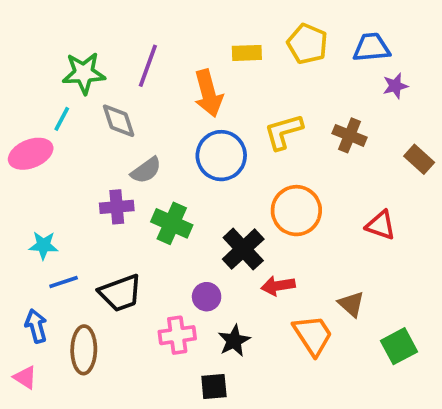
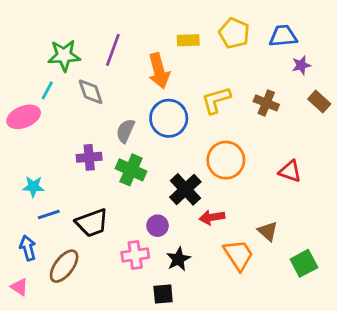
brown rectangle: (419, 159) -> (319, 102), moved
gray semicircle: (146, 170) -> (125, 131), moved, turned 150
brown ellipse: (84, 350) -> (64, 266), turned 36

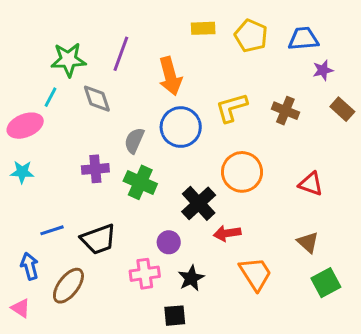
yellow rectangle: (188, 40) -> (203, 28), moved
cyan star: (33, 187) -> (22, 172), moved
brown triangle: (268, 231) -> (308, 242), moved

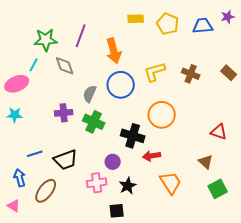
purple star: (323, 70) -> (228, 17), moved
red triangle: (311, 184) -> (219, 132), moved
black cross: (199, 203) -> (133, 136), turned -30

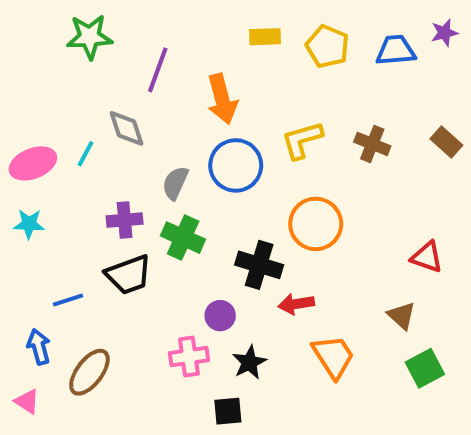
green star: (46, 40) -> (89, 37), moved
cyan line: (34, 65) -> (86, 154), moved
black trapezoid: (66, 160) -> (128, 275), moved

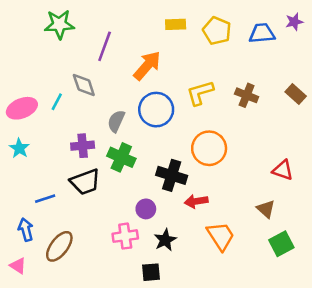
orange arrow: (222, 99) -> (147, 66), turned -124
cyan star: (29, 224) -> (19, 148), turned 30

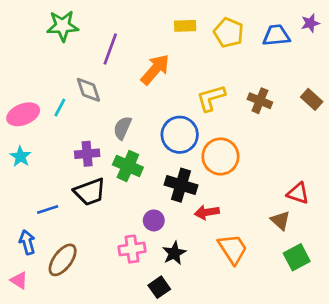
blue circle: (156, 110) -> (180, 135), moved
red triangle: (283, 170) -> (298, 193), moved
black square: (151, 272) -> (159, 287), turned -30

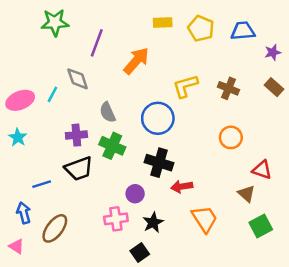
purple star: (310, 23) -> (273, 52), moved
gray semicircle: (122, 128) -> (108, 112), turned -48
orange circle: (220, 156) -> (231, 137), moved, size x0.7

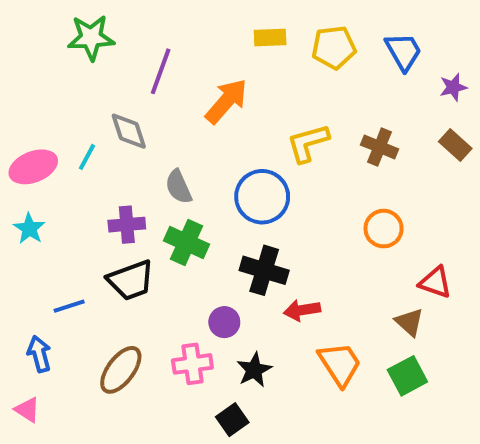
yellow pentagon: (201, 28) -> (334, 47), turned -30
blue trapezoid: (243, 31) -> (403, 51), turned 65
green square: (261, 226) -> (407, 376), moved
brown ellipse: (55, 228) -> (121, 370), moved

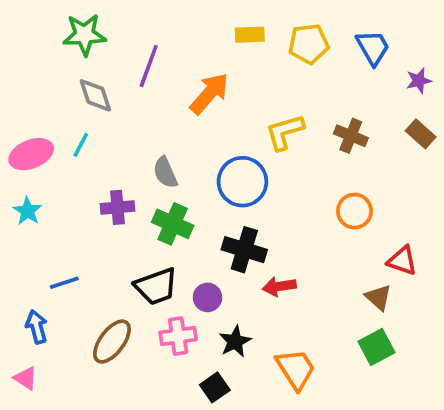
gray diamond: (129, 131) -> (95, 95), moved
black trapezoid: (131, 280) -> (156, 286), moved
orange trapezoid: (340, 364) -> (296, 369), moved

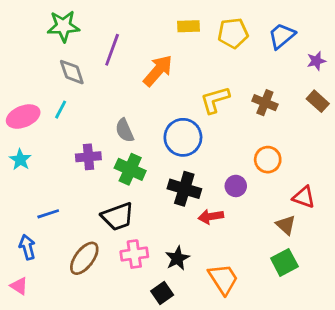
blue trapezoid: (373, 48) -> (282, 36), turned -100
purple circle: (208, 297) -> (236, 186), moved

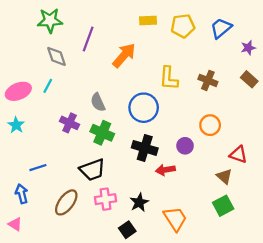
yellow L-shape: (215, 100) -> (169, 78), turned -70
purple cross: (88, 157) -> (70, 123), turned 30

